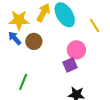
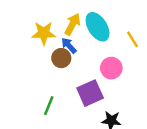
blue arrow: (15, 38) -> (69, 46), moved
purple square: (70, 65) -> (90, 93), moved, size x1.5

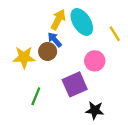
yellow star: (44, 33) -> (24, 57), moved

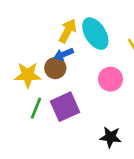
blue arrow: (55, 40) -> (64, 54), turned -70
purple square: (75, 84) -> (65, 107), moved
green line: (36, 96) -> (36, 108), moved

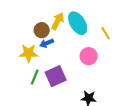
blue arrow: (64, 54) -> (47, 43), moved
brown circle: (55, 68) -> (42, 30), moved

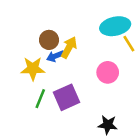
yellow arrow: (58, 21) -> (69, 47), moved
cyan ellipse: (78, 23) -> (115, 26), moved, turned -70

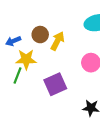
blue arrow: (55, 56) -> (13, 41), moved
green line: (40, 99) -> (17, 76), moved

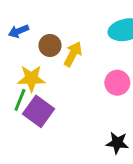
blue arrow: (13, 41) -> (18, 31), moved
purple square: (55, 84) -> (39, 111), moved, turned -30

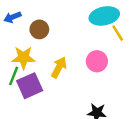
yellow arrow: (73, 54) -> (59, 67), moved
purple square: (39, 111) -> (30, 86), turned 30

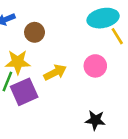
yellow arrow: (59, 67) -> (55, 72), turned 35

